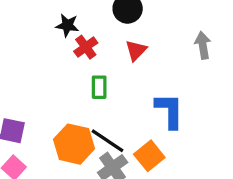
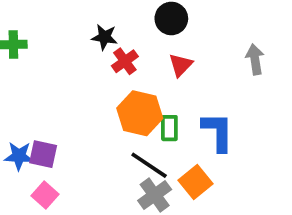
green rectangle: (99, 87) -> (169, 128), moved
orange hexagon: (74, 144) -> (140, 113), moved

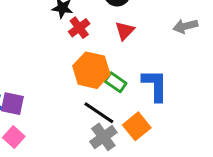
gray arrow: (255, 59) -> (185, 26), turned -95
green rectangle: (169, 128) -> (116, 82), turned -55

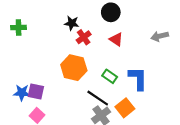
red triangle: (125, 31) -> (116, 39), turned -40
orange hexagon: (91, 70) -> (74, 68), moved

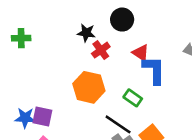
black circle: (111, 12) -> (122, 20), moved
blue L-shape: (138, 78) -> (154, 70), moved

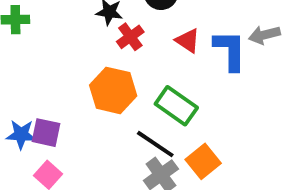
blue L-shape: (154, 70) -> (230, 50), moved
green rectangle: (133, 98) -> (176, 106), size x1.5

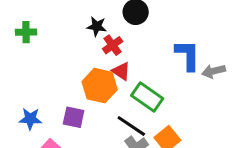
gray arrow: (264, 35) -> (214, 71), moved
red triangle: (188, 41) -> (121, 71), moved
purple square: (46, 133) -> (74, 117), moved

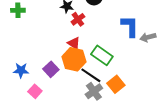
red triangle: (121, 71) -> (74, 43), moved
orange hexagon: (100, 86) -> (74, 59), moved
purple square: (74, 117) -> (51, 69), turned 35

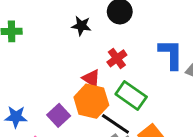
red cross: (78, 19) -> (117, 58), moved

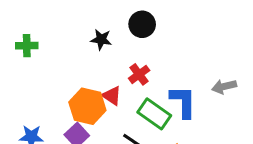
blue L-shape: (171, 54) -> (183, 102), moved
orange hexagon: (91, 101) -> (87, 106), moved

